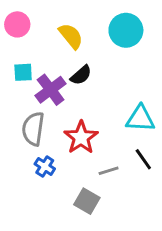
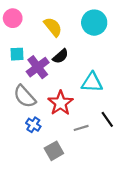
cyan triangle: (140, 119) -> (92, 82), moved
gray semicircle: (33, 129) -> (25, 96), turned -50
gray square: (87, 201) -> (54, 151), moved, turned 30

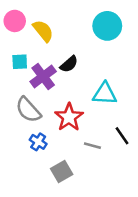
yellow semicircle: (53, 27) -> (43, 31), moved
gray line: (81, 128) -> (92, 146), turned 32

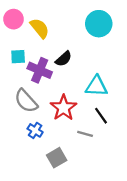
purple cross: (43, 76) -> (40, 70), turned -30
black line: (122, 136) -> (101, 116), moved

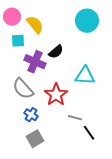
cyan square: (18, 57) -> (18, 41), moved
black line: (101, 116) -> (89, 133), moved
gray square: (57, 158) -> (35, 139), moved

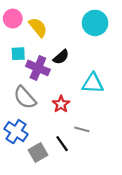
cyan square: (18, 41) -> (18, 54), moved
red star: (56, 95) -> (61, 104), size x0.7
blue cross: (31, 115) -> (16, 132), moved, size x1.5
black line: (89, 133) -> (62, 144), moved

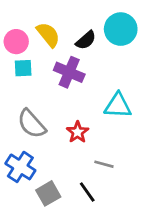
pink circle: (13, 19) -> (16, 42), moved
black semicircle: (61, 57) -> (86, 40), moved
purple cross: (38, 68) -> (69, 72), moved
black line: (62, 144) -> (87, 192), moved

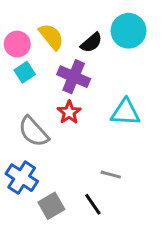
cyan square: (23, 68) -> (25, 72), turned -30
red star: (78, 132) -> (69, 112), moved

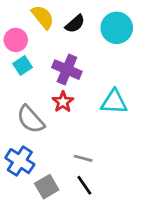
yellow semicircle: (51, 37) -> (43, 17), moved
black semicircle: (91, 43) -> (75, 24), moved
gray line: (111, 175) -> (83, 158), moved

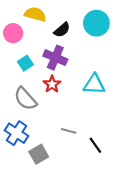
yellow semicircle: (43, 17) -> (35, 14), turned -35
black semicircle: (75, 24) -> (62, 30), moved
cyan square: (23, 65) -> (25, 63), moved
black line: (84, 185) -> (95, 145), moved

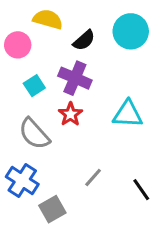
gray line: (69, 131) -> (93, 177), turned -64
black line: (95, 145) -> (141, 190), moved

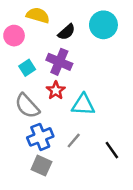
cyan triangle: (128, 114) -> (83, 105), moved
blue cross: (22, 181) -> (40, 137), moved, turned 35
gray square: (52, 209) -> (41, 166), turned -36

